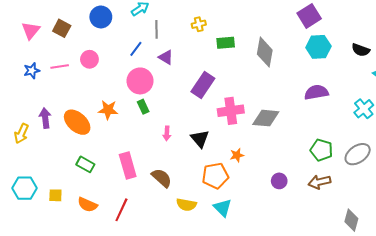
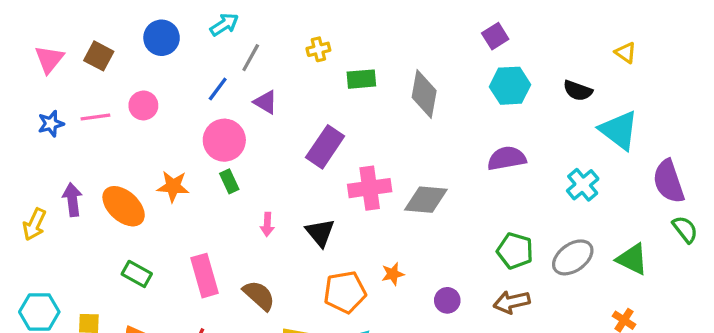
purple square: (309, 16) -> (495, 36), size x0.7
gray line: (157, 29) -> (251, 58), turned 30
orange star: (237, 155) -> (393, 274), moved

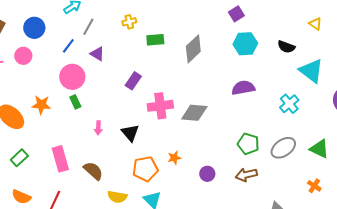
blue circle: (162, 38) -> (34, 28), moved
gray diamond: (424, 94) -> (193, 49), turned 36
purple rectangle: (325, 147) -> (133, 81), size x0.7
green rectangle: (137, 274) -> (19, 158), turned -72

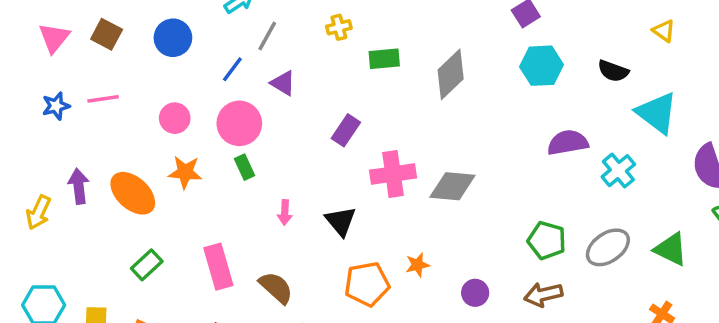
pink circle: (23, 56) -> (175, 118), moved
purple semicircle: (243, 88) -> (568, 143), moved

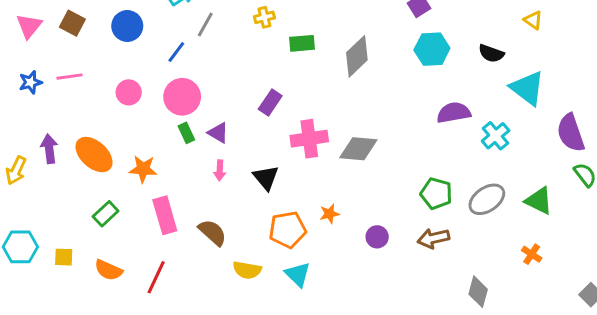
purple triangle: (283, 83) -> (218, 133), moved
orange star: (185, 172) -> (143, 169), moved

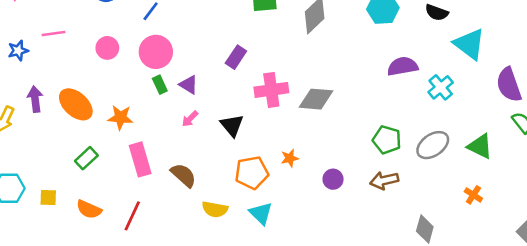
blue star: (30, 82) -> (18, 51), moved
pink arrow: (220, 170) -> (190, 119), turned 42

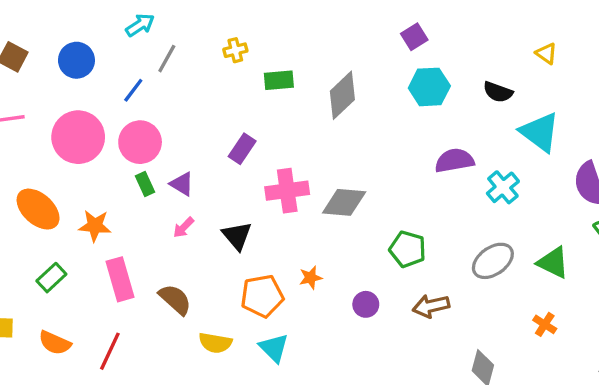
pink circle: (107, 48) -> (78, 137), size x1.8
green pentagon: (387, 140) -> (408, 249), moved

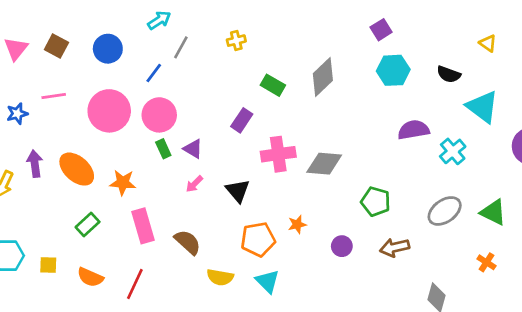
green rectangle: (279, 80) -> (273, 85), moved, turned 35

